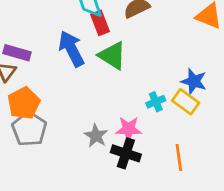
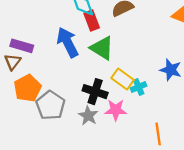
yellow rectangle: (186, 102) -> (123, 79), moved
gray pentagon: (29, 129) -> (50, 105), moved
black cross: (126, 153) -> (95, 92), moved

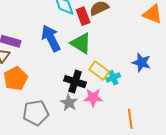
red rectangle: (92, 21) -> (83, 16), moved
gray pentagon: (50, 105) -> (36, 113), moved, turned 30

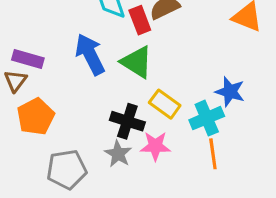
cyan cross: (113, 78) -> (207, 118), moved, size x1.5
orange line: (130, 119) -> (213, 154), moved

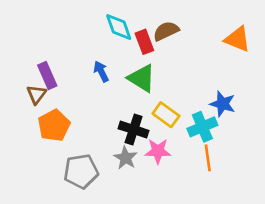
blue arrow: (90, 54) -> (101, 72), size x0.6
purple rectangle: (28, 59) -> (47, 76), turned 50

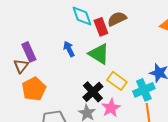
black cross: (134, 130) -> (93, 92), turned 30
pink star: (158, 151) -> (111, 108), turned -30

